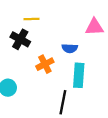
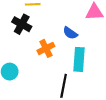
blue semicircle: (70, 48) -> (70, 33), turned 32

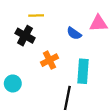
blue semicircle: (70, 33) -> (74, 33), moved

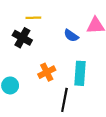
orange cross: (50, 60) -> (47, 72), moved

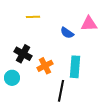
black cross: (22, 38) -> (23, 54), moved

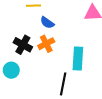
blue semicircle: (67, 33) -> (47, 23), moved
orange cross: (45, 66) -> (46, 44), moved

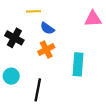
black cross: (23, 45) -> (14, 38), moved
black line: (63, 84) -> (38, 90), moved

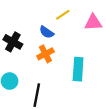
yellow line: (33, 11) -> (63, 15), moved, turned -32

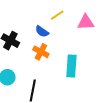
orange cross: (45, 54) -> (41, 52), turned -35

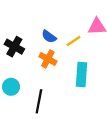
yellow line: (57, 15) -> (74, 41), moved

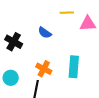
yellow line: (74, 41) -> (67, 13), moved, turned 32
orange cross: (48, 59) -> (44, 69), moved

